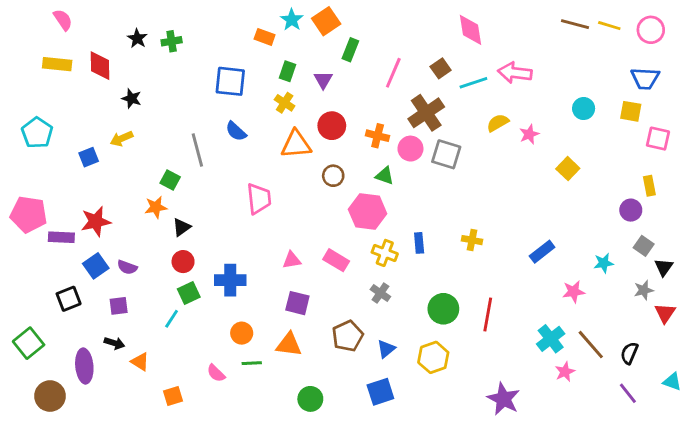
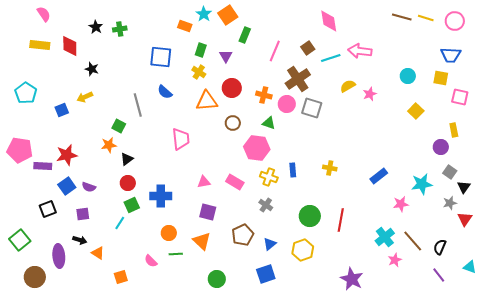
yellow square: (568, 169) -> (416, 111), moved
cyan star: (604, 263) -> (422, 184), size x1.5
orange triangle: (289, 345) -> (202, 241), turned 36

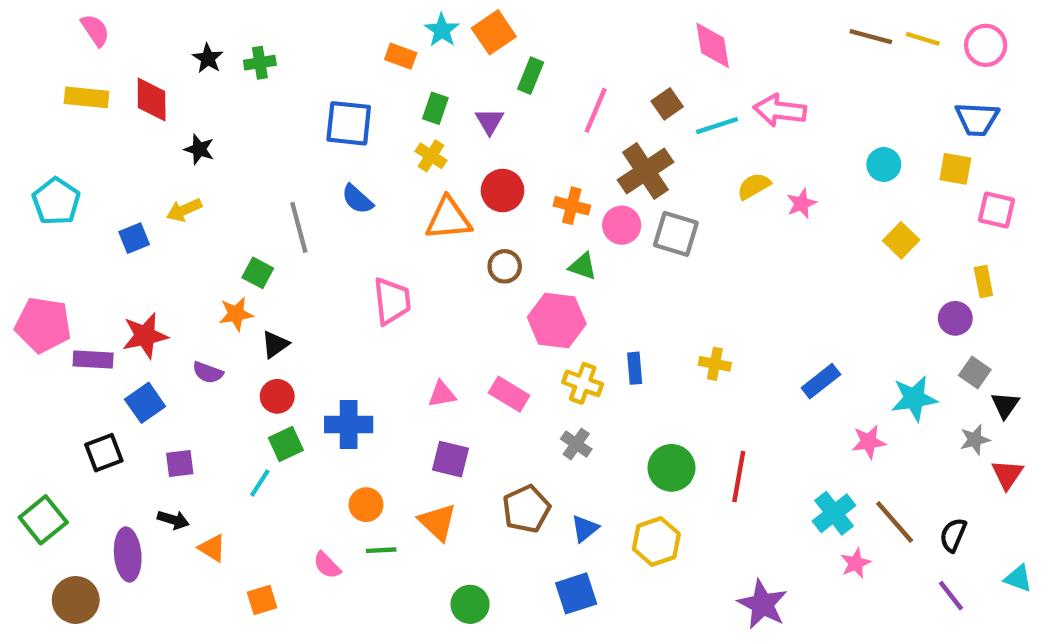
purple semicircle: (89, 187) -> (208, 372), moved

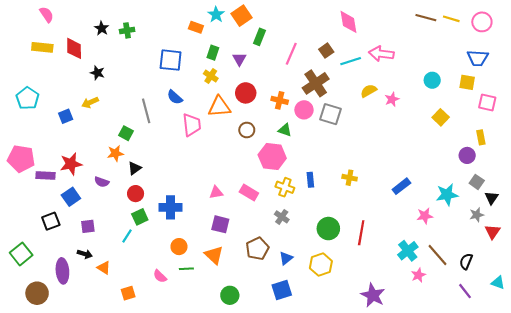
pink trapezoid: (392, 301) -> (192, 125), moved

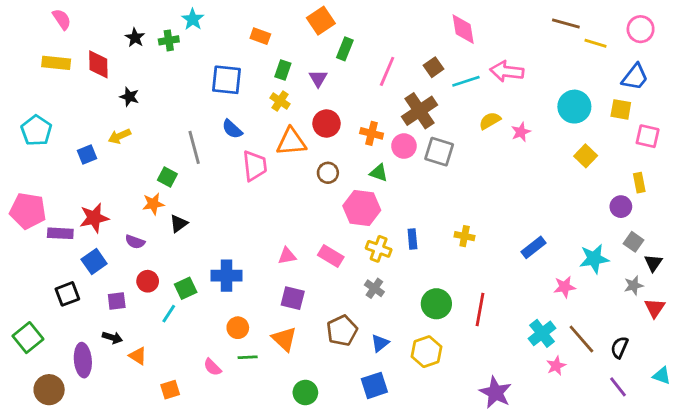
cyan star: (216, 15) -> (193, 19), moved
yellow line: (451, 19) -> (596, 43), moved
blue trapezoid: (478, 58) -> (635, 77), turned -55
cyan circle: (432, 80) -> (574, 107), size x1.5
red circle: (136, 194) -> (148, 281), moved

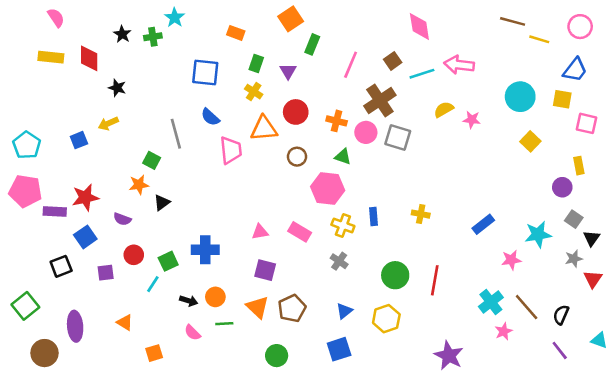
cyan pentagon: (36, 131) -> (27, 145), moved
pink star: (521, 132) -> (472, 120), turned 30
brown pentagon: (342, 331) -> (292, 308), moved
black arrow: (112, 338) -> (189, 301), moved

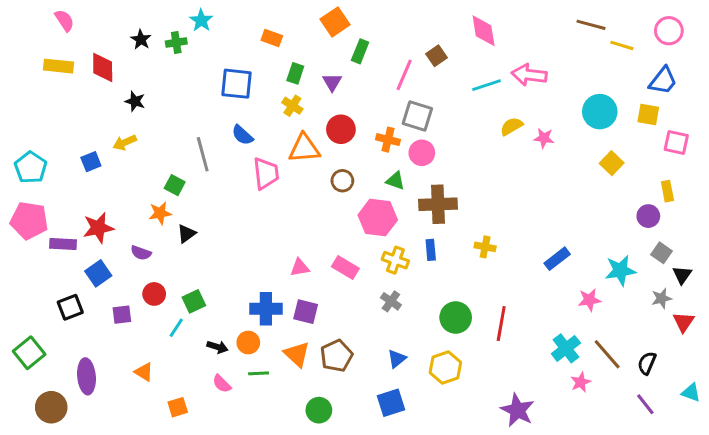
brown square: (393, 61) -> (437, 56), moved
brown cross: (380, 101) -> (438, 204), moved, turned 32
gray square: (398, 137) -> (417, 116), moved
blue cross: (205, 250) -> (266, 309), moved

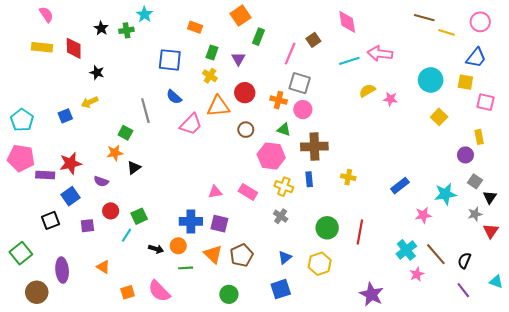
pink trapezoid: (266, 173) -> (191, 124), turned 50
pink semicircle: (222, 384) -> (159, 291), moved, size x1.6

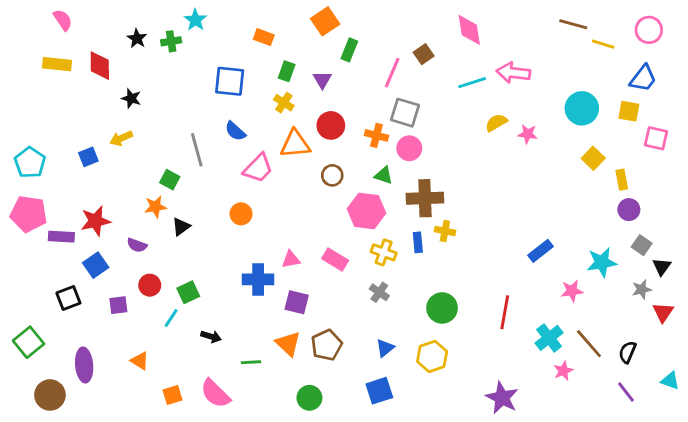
yellow rectangle: (479, 137) -> (622, 180), moved
yellow cross: (348, 177) -> (445, 231), moved
blue cross: (191, 221) -> (258, 279), moved
red line: (360, 232) -> (505, 312), moved
orange circle: (178, 246) -> (241, 214), moved

